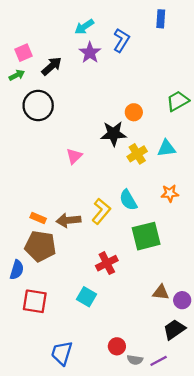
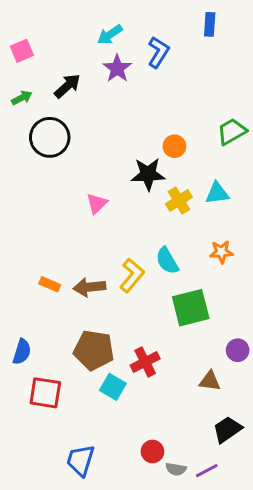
pink square: (24, 53) -> (22, 51), moved
brown pentagon: (40, 246) -> (94, 350), moved
red cross: (107, 263) -> (145, 362), moved
purple circle: (182, 300) -> (238, 350), moved

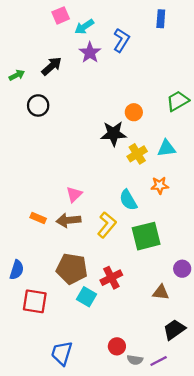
pink square: (22, 51) -> (61, 15), moved
black circle: (50, 137) -> (38, 105), size x0.7
pink triangle: (97, 203) -> (74, 194), moved
orange star: (221, 252) -> (160, 185), moved
yellow L-shape: (132, 275) -> (107, 225), moved

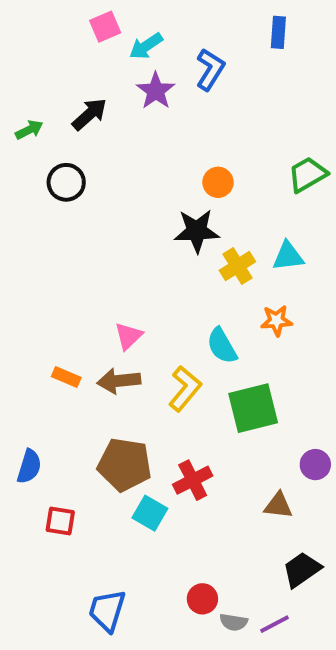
orange circle: (134, 112) -> (218, 182), moved
red square: (35, 301) -> (60, 521), size x0.7

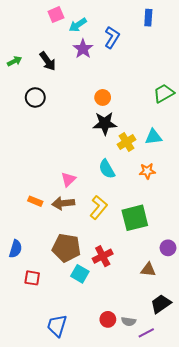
black arrow: (90, 114) -> (48, 61), turned 96
green arrow: (29, 130) -> (15, 61), moved
orange circle: (218, 182) -> (103, 97), moved
cyan semicircle: (222, 346) -> (107, 169), moved
gray semicircle: (234, 622) -> (129, 321), moved

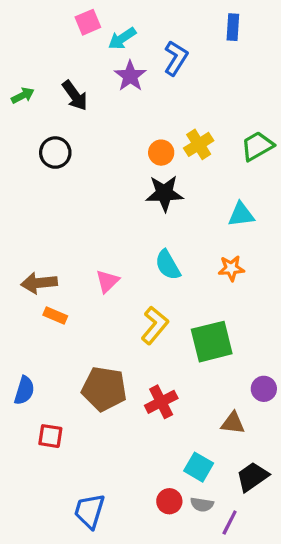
yellow cross: (127, 142) -> (199, 144), moved
brown arrow: (63, 203) -> (39, 283), moved
cyan square: (80, 274) -> (199, 467), moved
purple line: (146, 333) -> (230, 522), turned -35

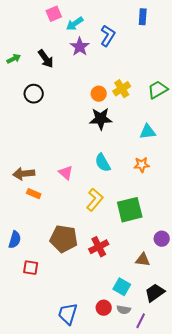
pink triangle: (107, 281) -> (66, 173), turned -35
blue trapezoid: (89, 511) -> (68, 314), moved

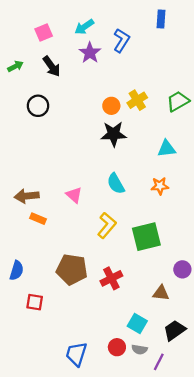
pink square: (54, 14) -> (44, 32), moved

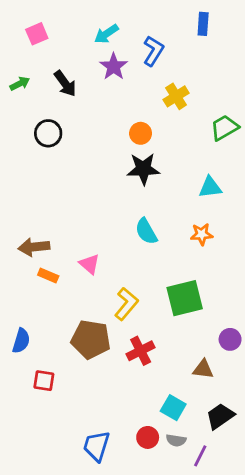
pink square: (44, 32) -> (37, 34), moved
yellow cross: (137, 100) -> (176, 96), moved
pink triangle: (74, 195) -> (89, 264), moved
yellow L-shape: (107, 225) -> (126, 304), moved

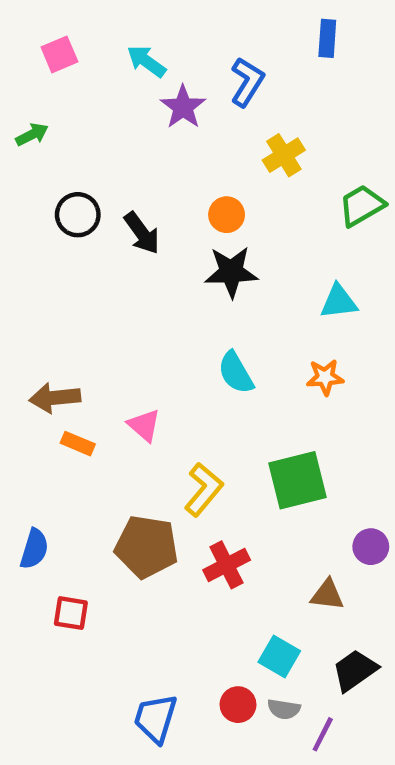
cyan arrow: (106, 34) -> (146, 61), moved, turned 70
black arrow: (65, 84) -> (142, 233), moved

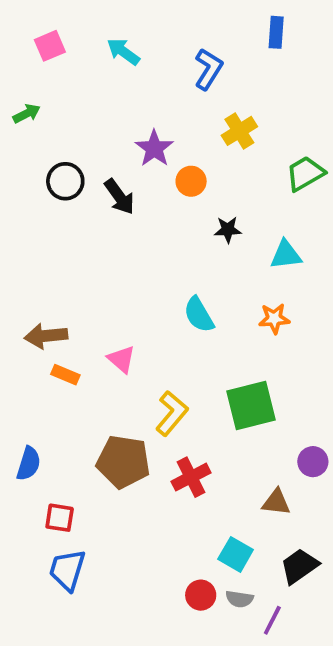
purple star: (183, 107) -> (154, 148), moved
black star: (231, 272) -> (228, 230), moved, size x0.6
blue trapezoid: (156, 718) -> (67, 570), moved

